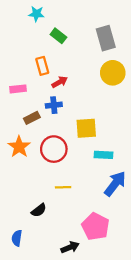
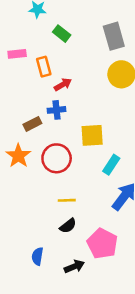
pink rectangle: (18, 89) -> (17, 54), moved
cyan rectangle: (103, 155) -> (111, 165), turned -60
black semicircle: (39, 210) -> (68, 226), moved
blue semicircle: (17, 238) -> (37, 256), moved

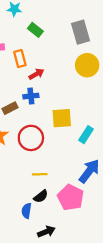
cyan rectangle: (111, 165) -> (86, 135), moved
pink pentagon: (102, 244) -> (71, 197), moved
blue semicircle: (37, 256) -> (26, 211), moved

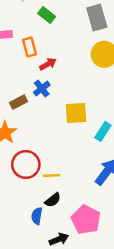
blue cross: (31, 96) -> (42, 89), turned -32
red circle: (31, 138) -> (26, 164), moved
pink pentagon: (71, 197) -> (86, 220), moved

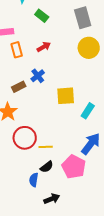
orange rectangle: (29, 47) -> (17, 50), moved
red arrow: (48, 64) -> (44, 47), moved
pink pentagon: (86, 220) -> (74, 167), moved

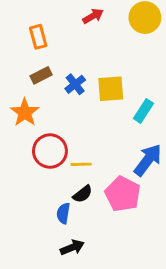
red arrow: (44, 47) -> (93, 16), moved
orange rectangle: (17, 50) -> (38, 37), moved
blue cross: (38, 76) -> (75, 84), moved
black arrow: (52, 199) -> (72, 247), moved

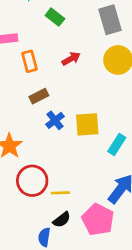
orange rectangle: (38, 37) -> (30, 61), moved
brown rectangle: (41, 75) -> (39, 96), moved

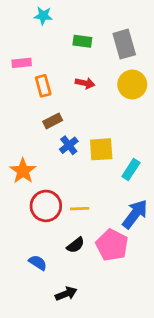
green rectangle: (55, 17) -> (82, 41), moved, turned -30
red arrow: (71, 59) -> (85, 83), turned 42
yellow line: (60, 193) -> (80, 209), moved
blue semicircle: (44, 237) -> (38, 263), moved, turned 114

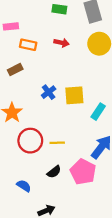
orange rectangle: (43, 86) -> (28, 45), turned -63
brown rectangle: (53, 121) -> (15, 70), moved

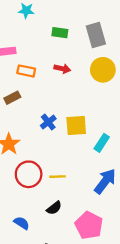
pink pentagon: (83, 172) -> (89, 225), moved

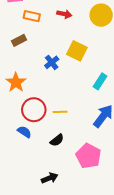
yellow square: (76, 126) -> (77, 51), moved, turned 30
blue semicircle: (22, 223) -> (24, 132), moved

